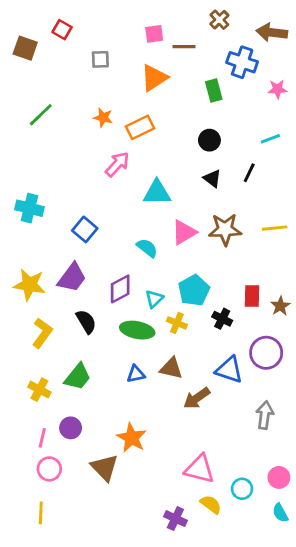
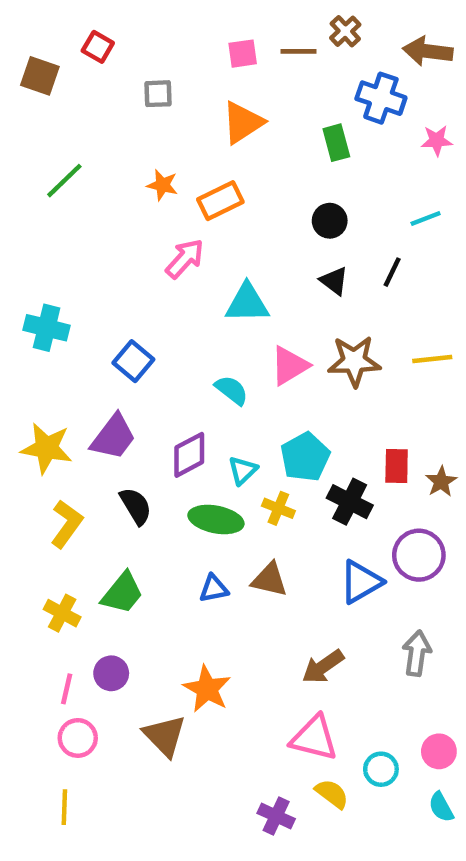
brown line: (184, 47) -> (298, 51), moved
black cross: (222, 319) -> (350, 502), size x1.4
blue triangle: (229, 370) -> (361, 582), turned -48
brown arrow: (197, 398) -> (323, 667), moved

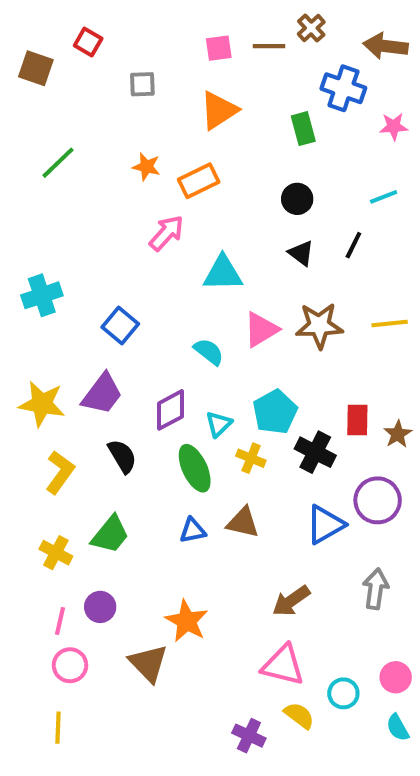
cyan cross: (47, 328) -> (42, 295), turned -33
green ellipse: (216, 519) -> (195, 468), turned 54

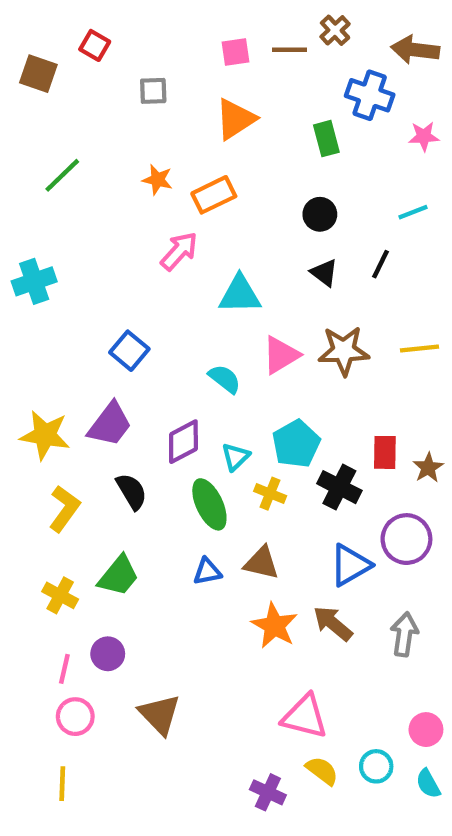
cyan cross: (42, 295) -> (34, 281), moved
brown arrow: (291, 601) -> (333, 623), moved, turned 75
orange star: (187, 621) -> (274, 626), moved
cyan circle: (343, 693) -> (376, 766), moved

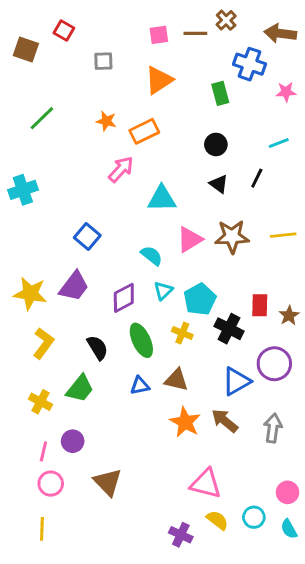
cyan triangle: (235, 457) -> (163, 291), moved
black semicircle: (132, 491) -> (97, 348), moved

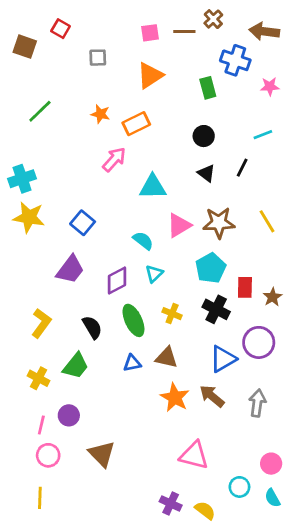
yellow line: (283, 235) -> (267, 221), turned 65
yellow star: (30, 294) -> (29, 217), moved
cyan pentagon: (200, 299) -> (211, 268), moved
yellow semicircle: (217, 520) -> (205, 510), moved

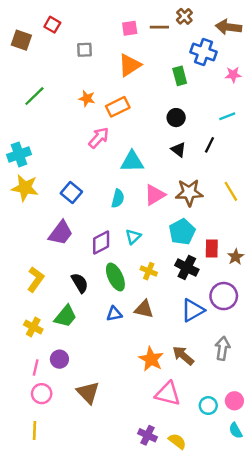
cyan semicircle: (143, 241) -> (118, 198), moved, turned 66
brown arrow: (212, 396) -> (183, 356), moved
orange star: (175, 397) -> (151, 359), moved
cyan circle: (239, 487) -> (208, 406), moved

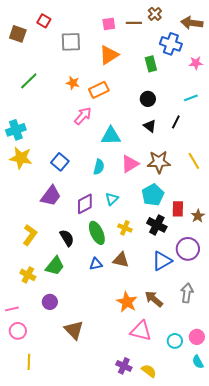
gray square: (84, 50) -> (71, 42), size x1.5
pink line: (36, 367) -> (12, 309), moved, turned 64
pink circle: (42, 394) -> (18, 331), moved

